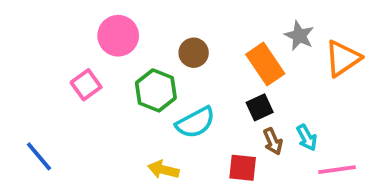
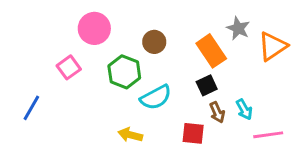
blue line: (39, 156) -> (31, 108), moved, turned 70

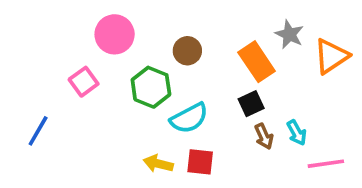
red square: (193, 133) -> (200, 162), moved

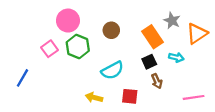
green hexagon: (151, 87) -> (78, 47), moved
cyan arrow: (297, 133) -> (176, 57), moved, turned -48
red square: (200, 162) -> (130, 96), moved

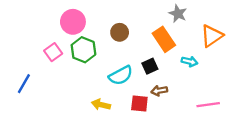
gray star: (172, 21) -> (178, 14), moved
black square: (149, 62) -> (150, 66), moved
brown arrow: (157, 81) -> (159, 91), moved, turned 104

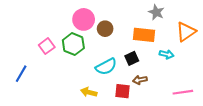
pink circle: (73, 22) -> (84, 19), moved
orange rectangle: (164, 39) -> (144, 35), turned -50

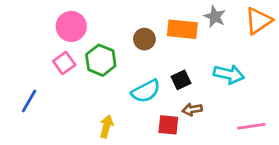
pink circle: (84, 19) -> (71, 26), moved
orange triangle: (186, 32) -> (258, 21), moved
orange rectangle: (144, 35) -> (182, 29), moved
cyan arrow: (167, 54) -> (229, 74), size x1.5
yellow arrow: (89, 92) -> (106, 126), moved, turned 91

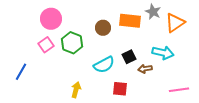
orange triangle: (258, 21) -> (175, 23), moved
brown arrow: (192, 109) -> (145, 69), moved

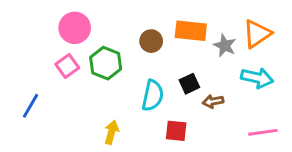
gray star: (153, 12) -> (225, 45), moved
cyan arrow: (163, 53) -> (257, 78), moved
cyan semicircle: (104, 65) -> (153, 95), turned -50

